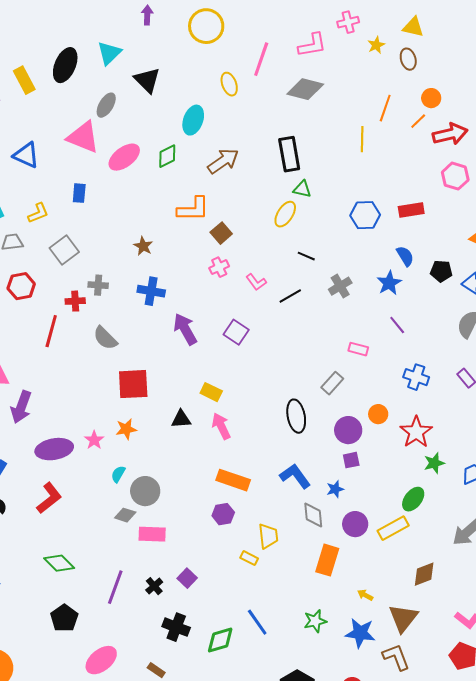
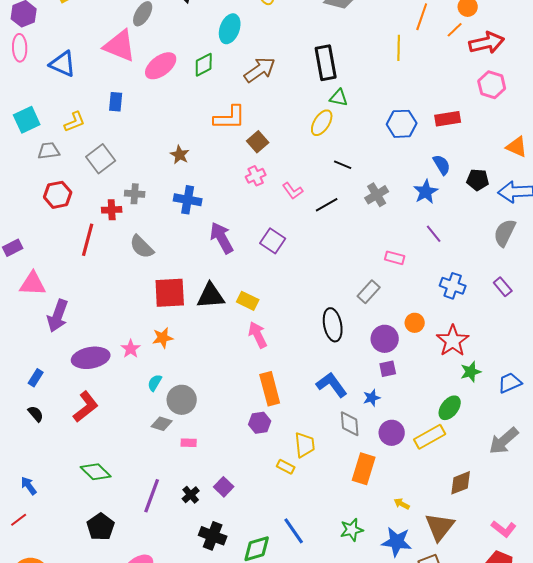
black triangle: (181, 419) -> (211, 296), moved, size x1.4
orange rectangle: (233, 480) -> (270, 389), turned 56
pink rectangle: (152, 534) -> (189, 443), size x0.6

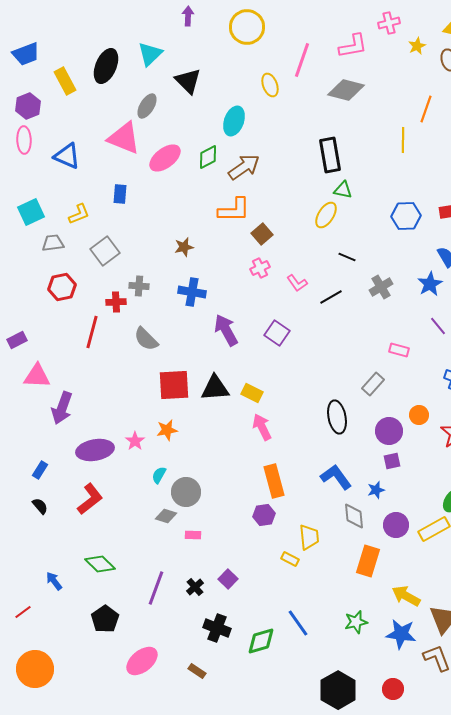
brown arrow: (260, 70) -> (244, 167), moved
brown star: (180, 155) -> (184, 247), turned 30
blue arrow: (29, 486) -> (54, 581), moved
yellow arrow: (402, 504) -> (406, 596), size x1.8

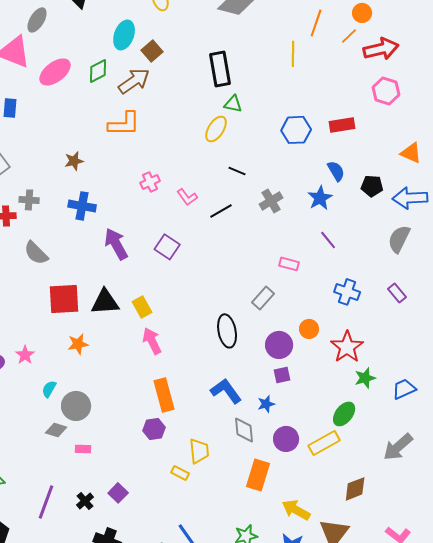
brown square: (262, 234) -> (152, 51), moved
yellow rectangle: (252, 393) -> (142, 307), turned 35
orange star: (167, 430) -> (78, 344), moved

